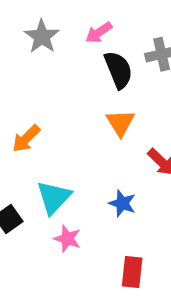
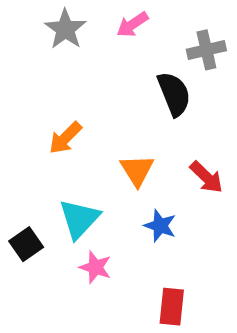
black semicircle: (118, 70) -> (174, 94), moved
orange triangle: (120, 123) -> (137, 170), moved
orange arrow: (26, 139) -> (65, 138), moved

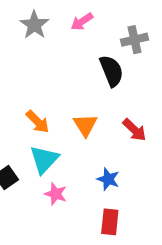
orange arrow: (65, 138) -> (38, 122), moved, turned -90
blue star: (160, 226) -> (108, 179), moved

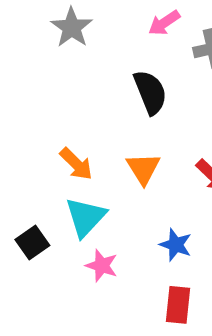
pink arrow: (82, 22) -> (164, 23), moved
black semicircle: (112, 71) -> (150, 92), moved

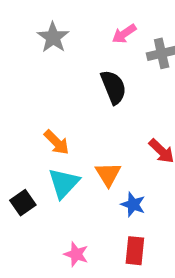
orange triangle: (143, 169) -> (108, 174), moved
pink star: (102, 266) -> (76, 254), moved

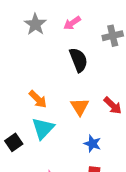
pink arrow: (124, 34) -> (72, 23), moved
orange triangle: (108, 174) -> (80, 107), moved

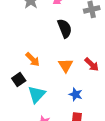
cyan triangle: (43, 128) -> (37, 94), moved
black square: (14, 142) -> (19, 79), moved

